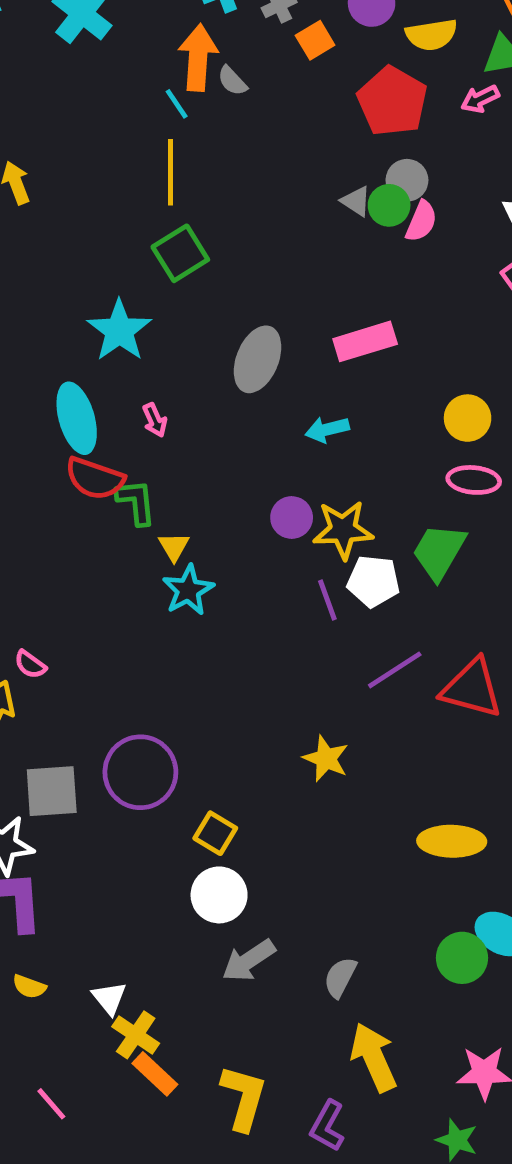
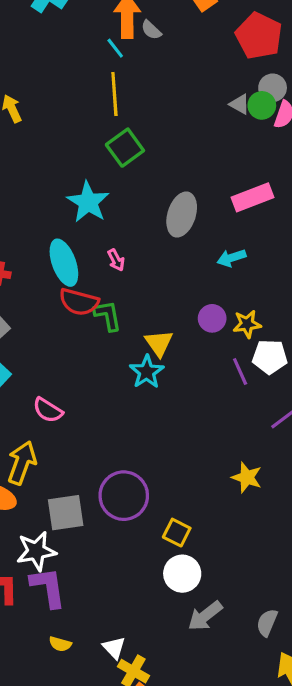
yellow star: (343, 530) -> (247, 324), size x0.7
yellow triangle: (174, 547) -> (159, 343), moved, size x1.4
pink semicircle: (30, 664) -> (48, 410), moved, size x1.4

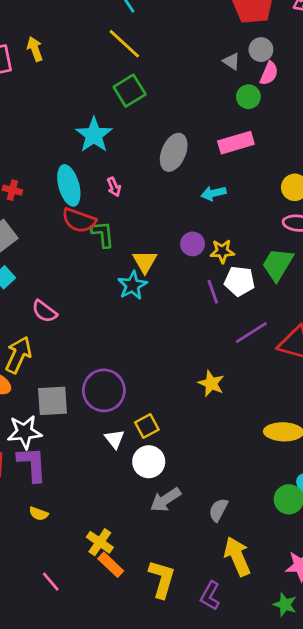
yellow line: (114, 94) -> (124, 44), turned -48
green circle: (262, 105) -> (248, 97), moved
yellow square: (177, 533) -> (147, 426), turned 30
white triangle: (114, 648) -> (115, 439), moved

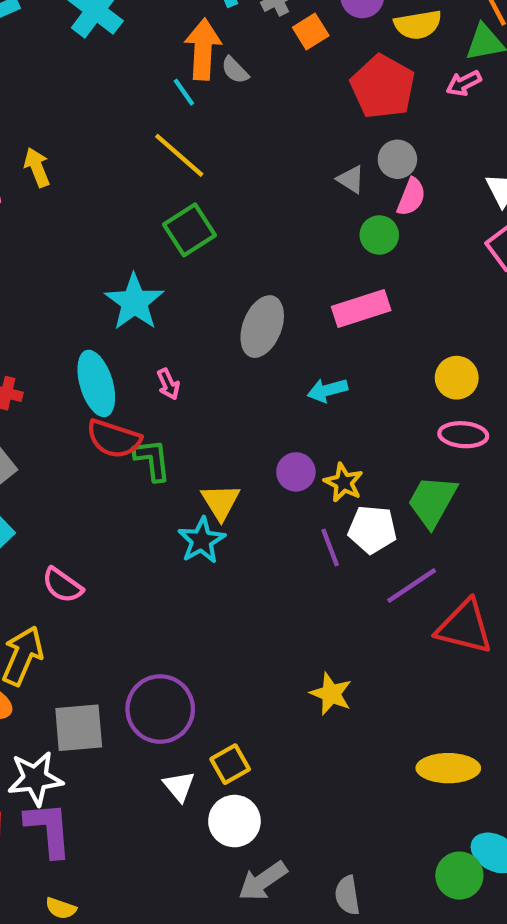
yellow star: (222, 251) -> (344, 482), turned 30
purple line: (251, 333) -> (412, 586), moved
gray semicircle: (218, 510) -> (347, 895), turned -35

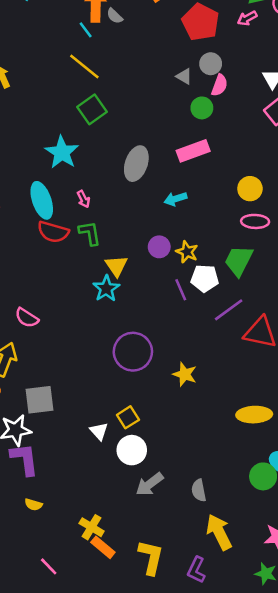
green L-shape: (152, 460) -> (90, 233), moved
purple circle: (160, 709) -> (133, 352), moved

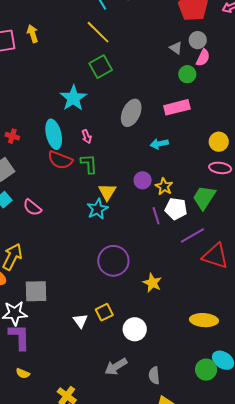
pink semicircle: (27, 318) -> (32, 207), moved
white circle: (132, 450) -> (135, 329), moved

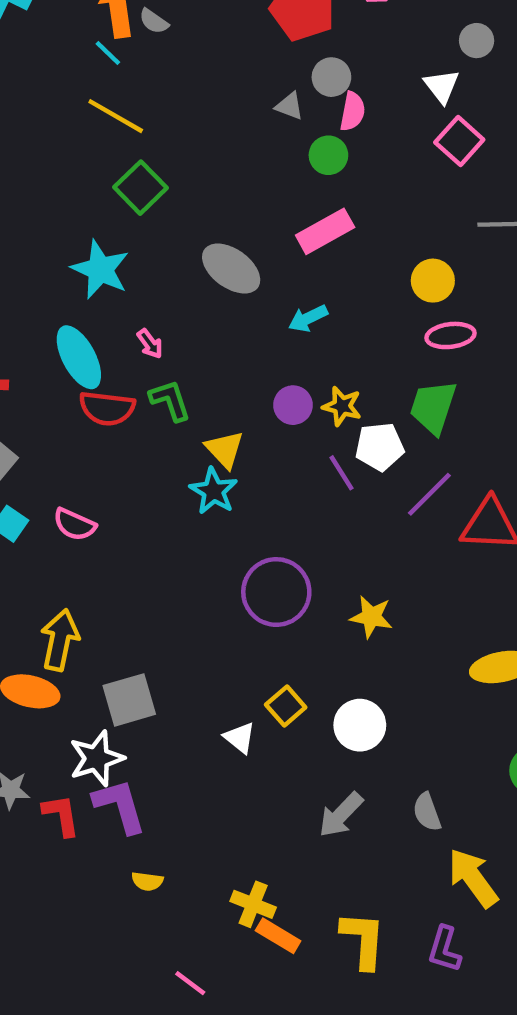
gray ellipse: (131, 113) -> (231, 269), turned -64

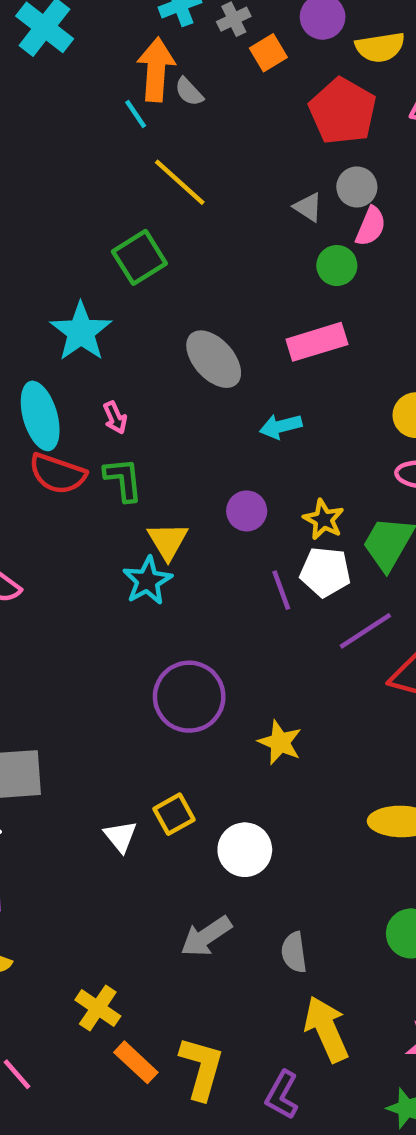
yellow line: (116, 116) -> (180, 182), moved
yellow star: (342, 406) -> (324, 520), moved
orange rectangle: (278, 936) -> (136, 1062), moved

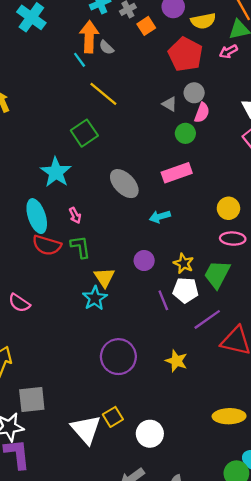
yellow star: (280, 742) -> (176, 361), moved
white triangle: (120, 836) -> (86, 429), size x1.8

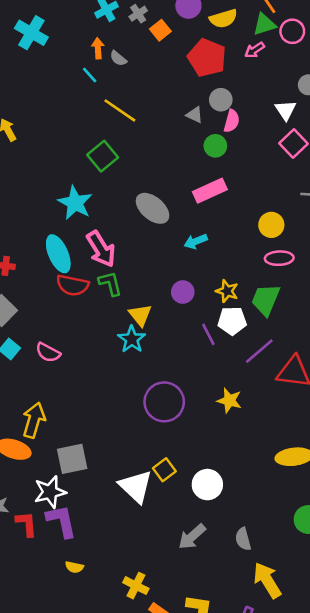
orange arrow: (89, 37) -> (98, 48), size x0.6
pink arrow: (75, 215) -> (101, 249), size x2.0

